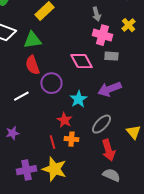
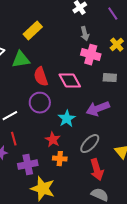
gray rectangle: (111, 56) -> (110, 78), moved
red semicircle: (32, 65) -> (41, 77), moved
red line: (52, 142) -> (14, 139), moved
purple cross: (26, 170) -> (28, 165), moved

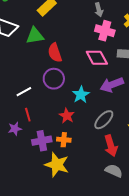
pink diamond: (70, 81) -> (97, 58), moved
orange cross: (60, 159) -> (64, 140), moved

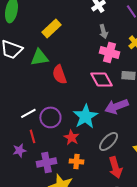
purple circle: (54, 79) -> (50, 117), moved
cyan star: (81, 95) -> (85, 116), size x1.4
orange cross: (64, 140) -> (76, 161), moved

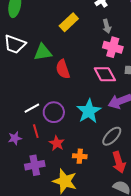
yellow rectangle: (51, 28) -> (69, 22), moved
red star: (71, 137) -> (57, 143), moved
purple star: (19, 150) -> (15, 138), moved
purple cross: (46, 162) -> (35, 165), moved

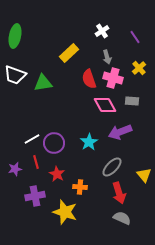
red semicircle: (63, 69) -> (89, 79), moved
cyan star: (89, 111) -> (89, 142), size x0.7

